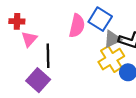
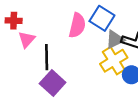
purple square: (38, 80) -> (53, 83), moved

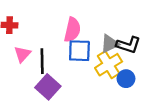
blue square: (102, 18) -> (79, 51), moved, turned -30
pink triangle: (27, 39) -> (22, 54), moved

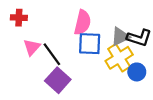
black line: (42, 61) -> (52, 54), turned -35

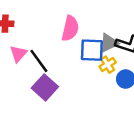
blue square: (90, 44) -> (92, 50), moved
yellow cross: (119, 58) -> (108, 65), size x0.6

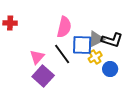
pink triangle: (18, 54) -> (37, 57), moved
black line: (39, 61) -> (62, 54), moved

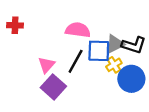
pink semicircle: (64, 27) -> (78, 30), turned -95
black line: (62, 54) -> (76, 61), turned 65
blue circle: (110, 69) -> (131, 79), size x1.5

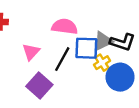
pink triangle: (46, 65) -> (31, 52), moved

